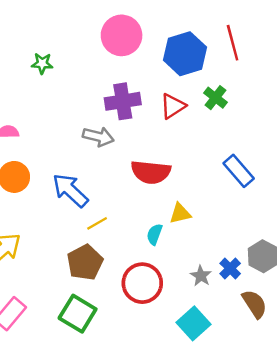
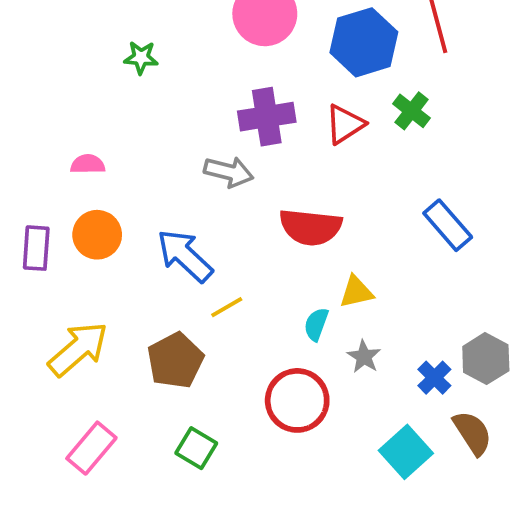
brown pentagon: (85, 262) -> (175, 360), moved
gray star: (201, 276) -> (364, 357), moved
green square: (78, 314) -> (196, 448), size x0.7
cyan square: (194, 323) -> (406, 452), moved

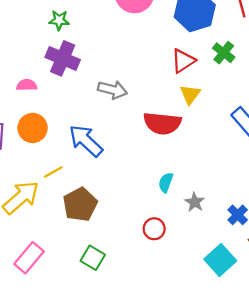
purple cross: (267, 117) -> (63, 58), moved, turned 32
yellow triangle: (356, 292) -> (190, 94), moved, turned -40
yellow line: (227, 307) -> (53, 172), moved
red circle: (297, 400) -> (154, 229), size x0.6

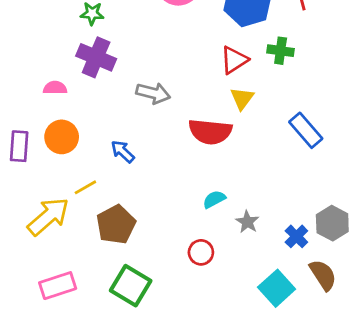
green cross: (224, 53) -> (281, 51), turned -30
blue arrow: (86, 141) -> (123, 152), size x0.6
cyan semicircle: (166, 182) -> (214, 199), turned 42
pink rectangle: (29, 258) -> (58, 286), turned 32
green square: (93, 258) -> (131, 286), size x1.4

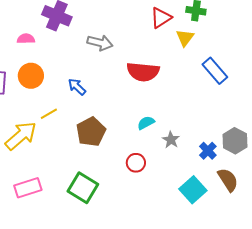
yellow triangle: (242, 98) -> (185, 38), moved
brown pentagon: (116, 225) -> (91, 132), moved

